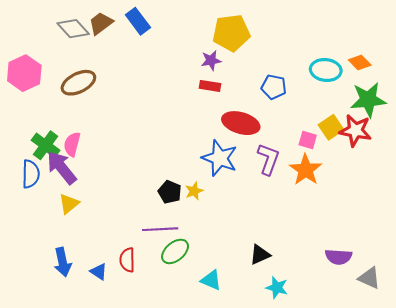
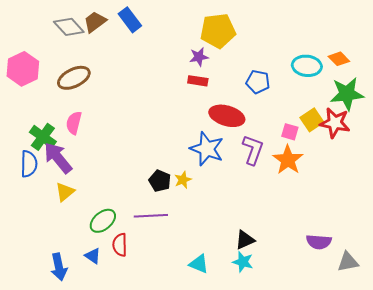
pink semicircle: (72, 144) -> (74, 123), moved
green ellipse: (175, 251) -> (103, 221), moved
blue arrow: (63, 262) -> (59, 267), moved
gray triangle: (369, 278) -> (348, 262), turned -35
cyan star: (277, 288) -> (243, 262), moved

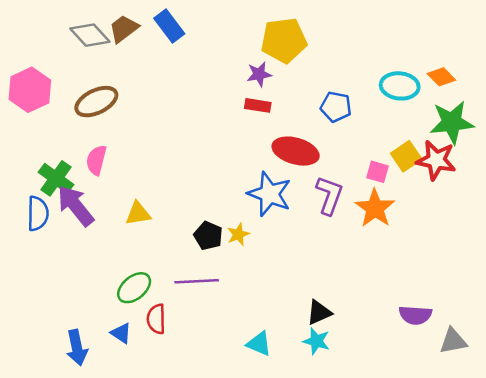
yellow triangle: (65, 192) -> (138, 214), moved, turned 30

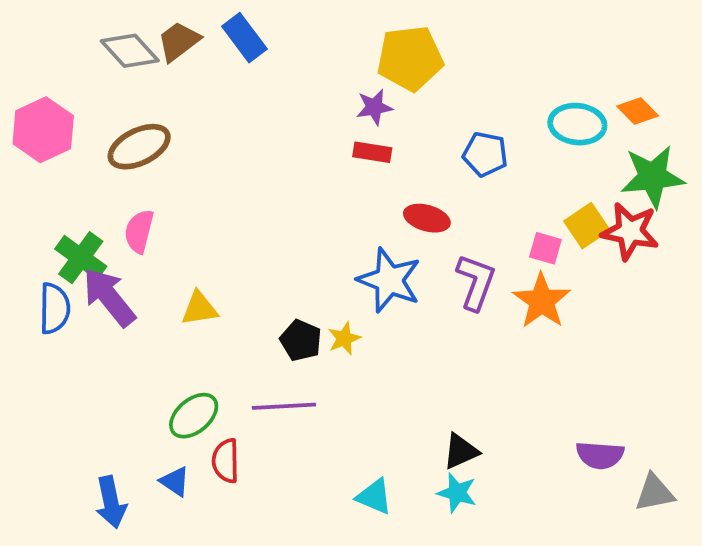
red ellipse: (296, 151) -> (427, 218), size x0.7

